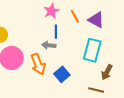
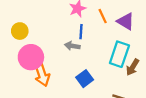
orange arrow: (38, 64) -> (42, 75), moved
brown arrow: (107, 72) -> (133, 67), moved

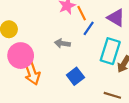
orange line: (103, 16) -> (82, 13), moved
blue line: (81, 32) -> (89, 28), moved, turned 32

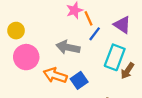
gray arrow: (62, 43) -> (68, 47), size x1.5
orange arrow: (32, 73) -> (55, 75), moved, turned 125

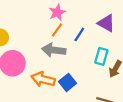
orange line: (88, 18) -> (57, 30), moved, turned 64
cyan rectangle: (115, 57) -> (101, 56), size x0.7

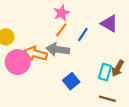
cyan rectangle: (101, 56) -> (105, 72), moved
orange arrow: (43, 79) -> (36, 54), moved

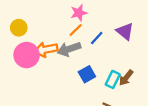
gray arrow: (58, 50) -> (69, 49), turned -35
orange arrow: (36, 54) -> (46, 50), turned -35
blue square: (71, 81) -> (87, 74), moved

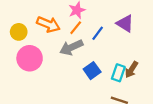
orange arrow: (46, 50) -> (48, 24), moved, turned -140

